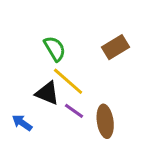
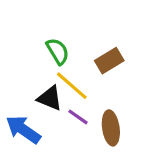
brown rectangle: (116, 47) -> (109, 61), moved
blue arrow: (22, 123) -> (23, 129), size x1.6

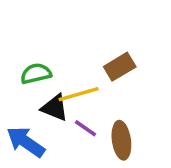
green semicircle: (58, 51) -> (36, 74), moved, turned -72
yellow line: (72, 86) -> (79, 94), turned -57

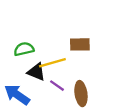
brown rectangle: (120, 67) -> (80, 44), turned 30

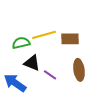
yellow line: (52, 63) -> (44, 35), moved
brown ellipse: (81, 94) -> (79, 70), moved

